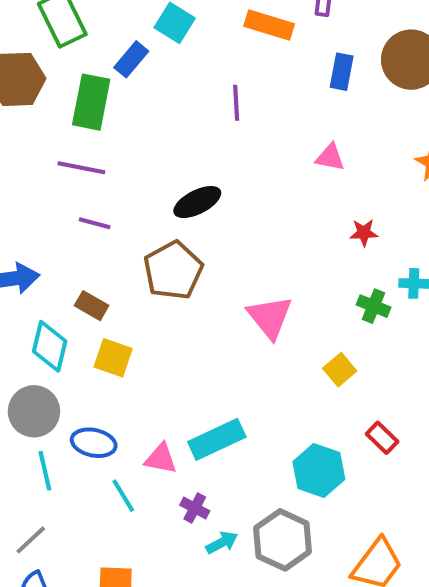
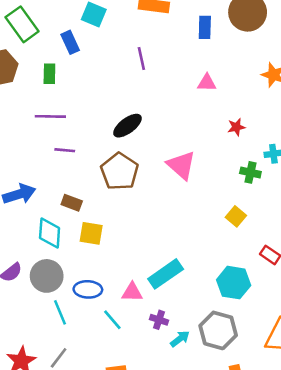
blue rectangle: (131, 59) -> (70, 42), turned -55
green rectangle: (91, 102) -> (49, 74), size x0.6
pink triangle: (270, 317) -> (181, 165), moved

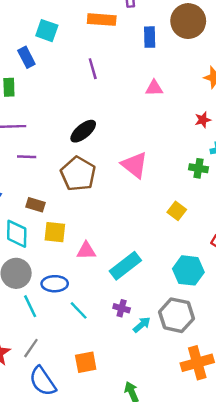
red star: (236, 127) -> (203, 120), moved
yellow square: (236, 216) -> (177, 211), moved
pink triangle: (132, 292) -> (86, 251), moved

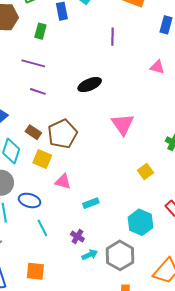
brown pentagon: (78, 174) -> (62, 134), moved
cyan rectangle: (125, 266) -> (91, 203), size x0.6

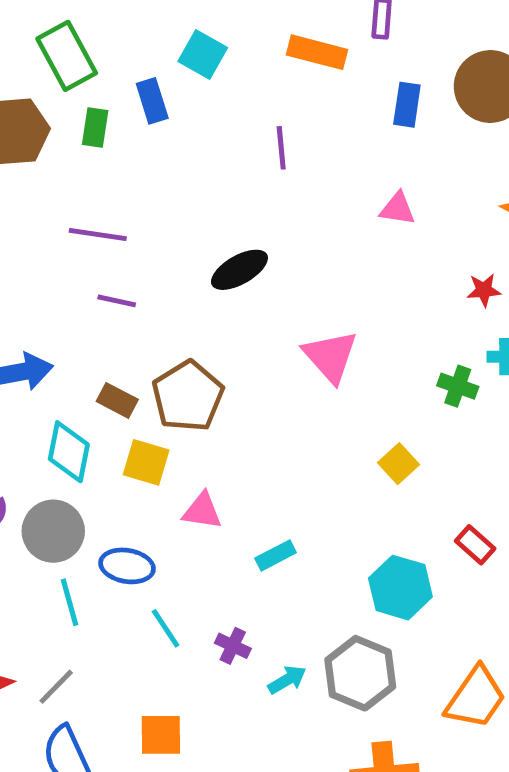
green rectangle: (40, 31) -> (95, 128), moved
purple cross: (77, 237) -> (233, 646), moved

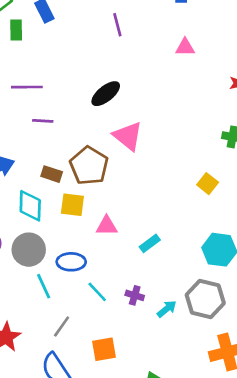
pink triangle: (330, 356) -> (128, 136), moved
gray line: (56, 687) -> (62, 326), moved

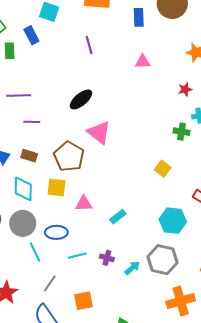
brown rectangle: (52, 174) -> (29, 156), moved
cyan line: (97, 292) -> (77, 256), turned -60

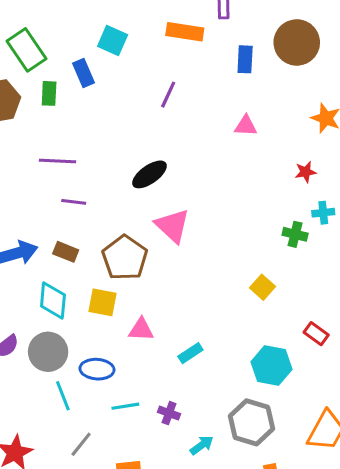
purple line: (89, 45) -> (168, 95), turned 36
cyan arrow: (132, 268) -> (202, 445), moved

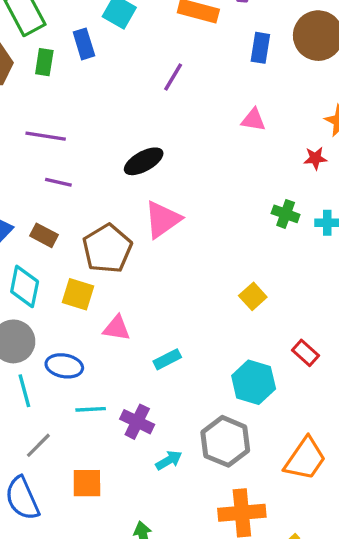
red star: (306, 172) -> (315, 158), moved
pink triangle: (172, 226) -> (163, 219), turned 36
green cross: (295, 234) -> (286, 214), moved
purple cross: (169, 413) -> (137, 422), size x1.4

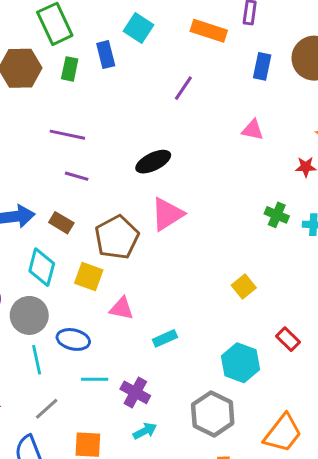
cyan arrow: (169, 460) -> (145, 431), moved

